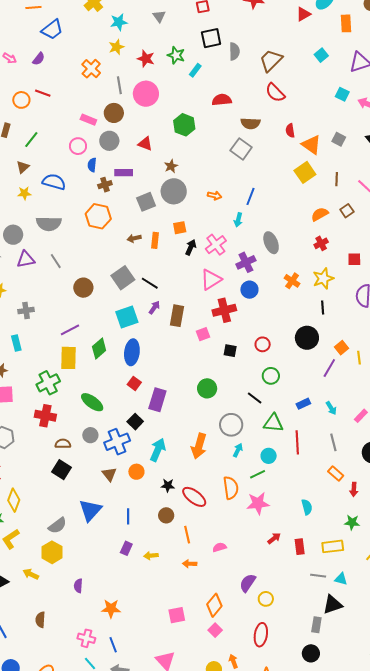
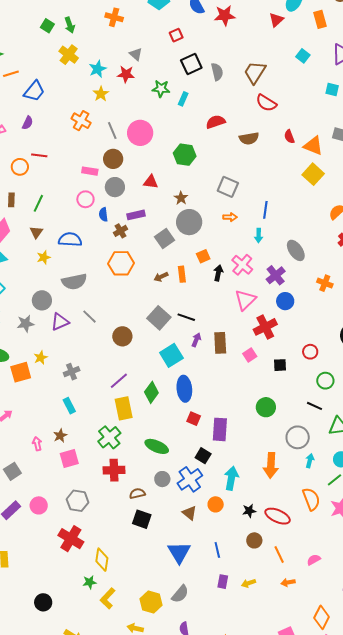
red star: (146, 59) -> (126, 74), moved
gray square: (241, 149) -> (228, 187), moved
gray semicircle: (57, 526) -> (180, 594), moved

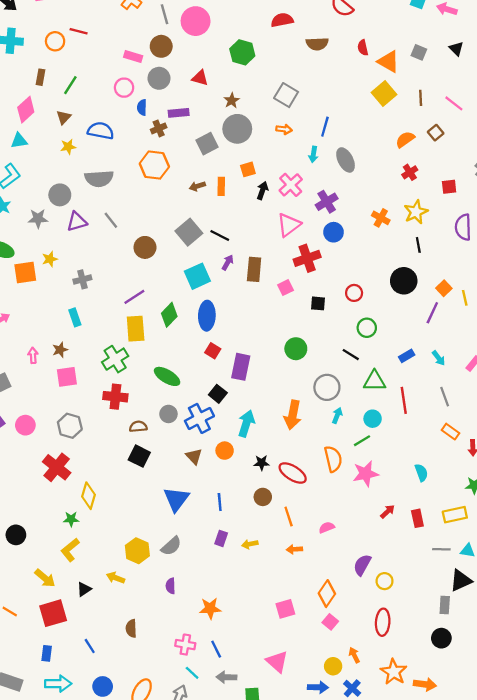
gray ellipse: (296, 250) -> (346, 160), moved
yellow L-shape: (108, 598) -> (70, 550), moved

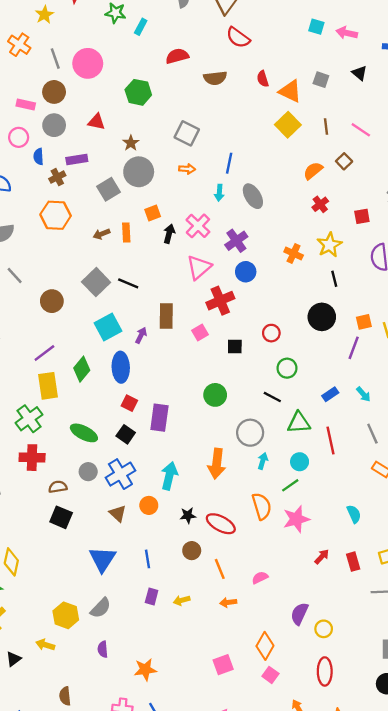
purple arrow: (228, 262) -> (141, 335), moved
orange square: (444, 288) -> (364, 322), turned 35
black square: (218, 394) -> (126, 434), moved

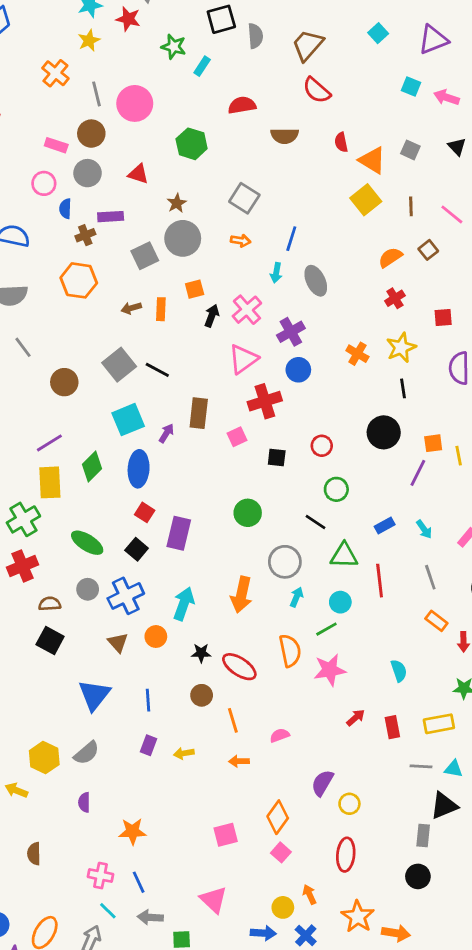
red cross: (32, 458) -> (22, 566), turned -30

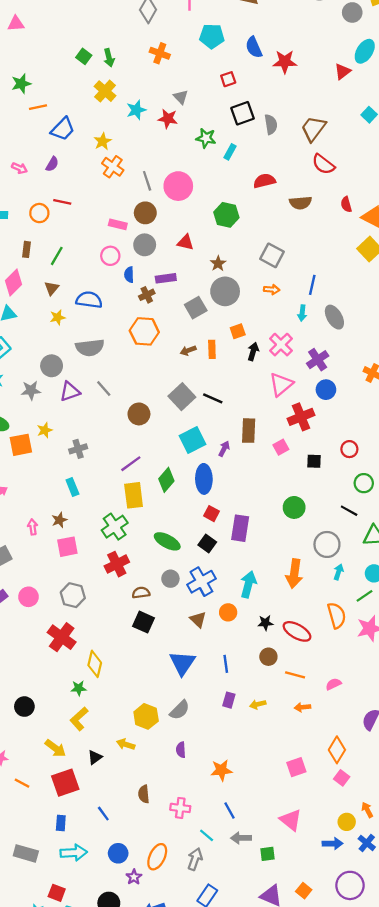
yellow star: (89, 40) -> (103, 141), moved
orange line: (233, 720) -> (295, 675), turned -54
pink cross: (100, 876) -> (180, 808), moved

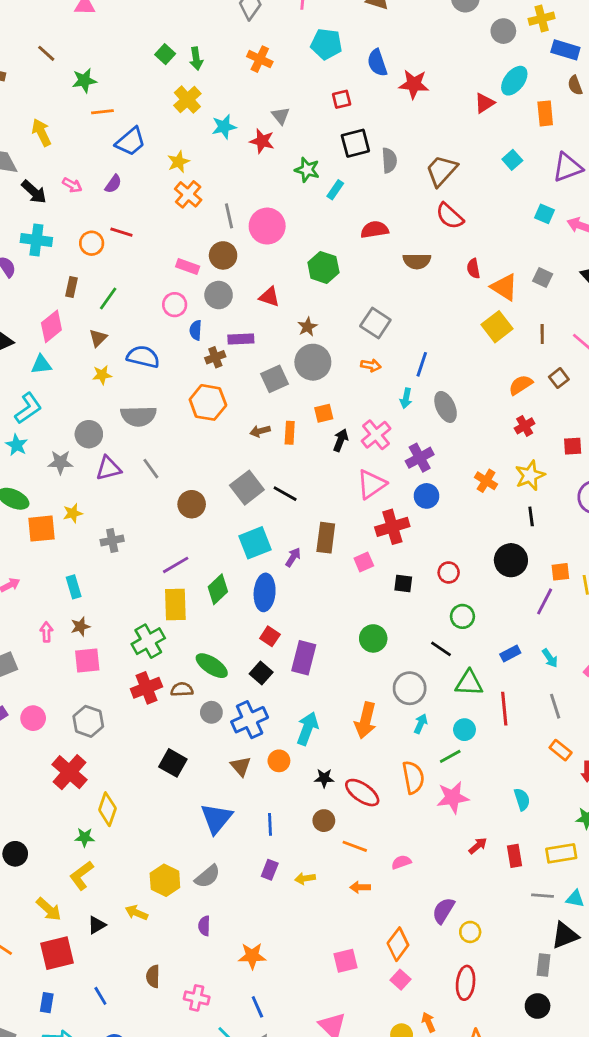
cyan rectangle: (72, 487) -> (74, 587), moved
brown semicircle: (141, 593) -> (182, 689), moved

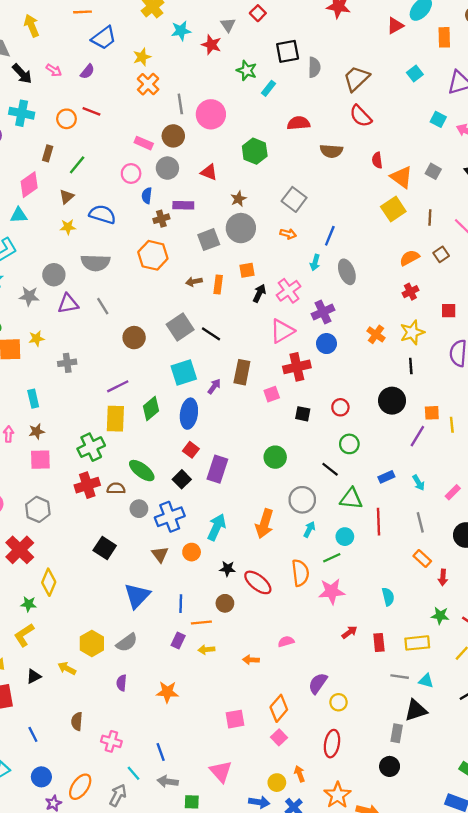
red square: (342, 99) -> (258, 13), moved, turned -35
orange line: (355, 846) -> (201, 622), moved, turned -30
orange star: (252, 956) -> (167, 692), moved

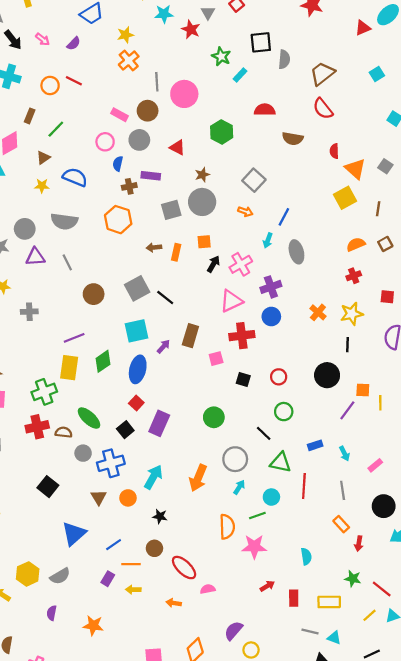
red ellipse: (258, 582) -> (184, 568), moved
blue line: (181, 604) -> (114, 545), turned 49

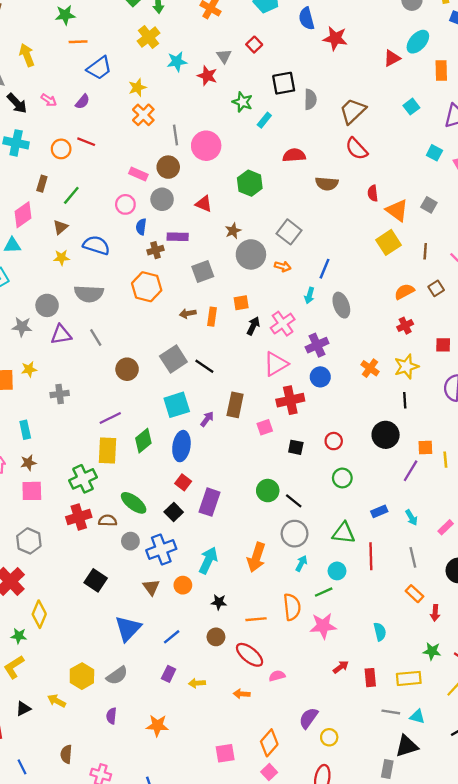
gray circle: (202, 202) -> (251, 254), moved
black line: (264, 433) -> (294, 501), moved
orange line: (131, 564) -> (256, 619), moved

